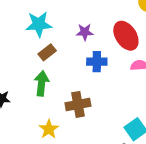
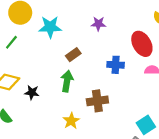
cyan star: (39, 24) -> (50, 27), moved
purple star: (85, 32) -> (98, 24), moved

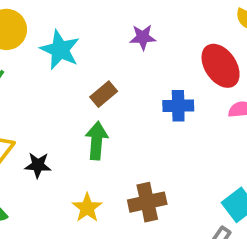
cyan star: (50, 27) -> (60, 50), turned 30
brown cross: (97, 101) -> (147, 202), moved
yellow star: (71, 121) -> (87, 208), moved

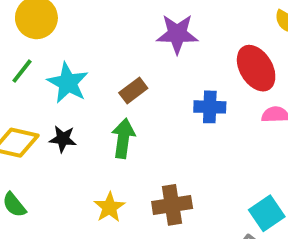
purple star: (143, 37) -> (177, 34), size x1.5
cyan star: (60, 50) -> (68, 83), moved
black star: (38, 165) -> (63, 139), moved

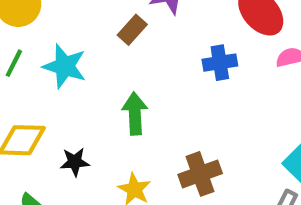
brown rectangle: (133, 91) -> (132, 30), moved
black star: (63, 139) -> (75, 162), moved

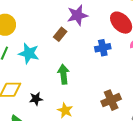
brown cross: (200, 174) -> (111, 100), moved

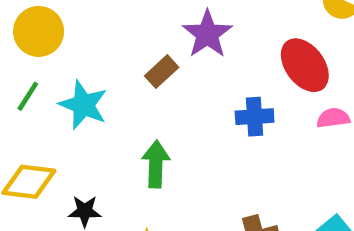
purple star: (77, 15) -> (207, 34), turned -30

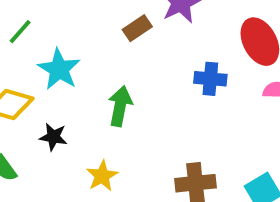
cyan star: (83, 105) -> (59, 69), moved

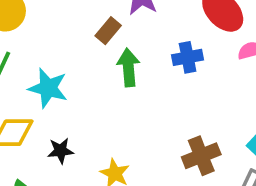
green arrow: (120, 106) -> (128, 67), moved

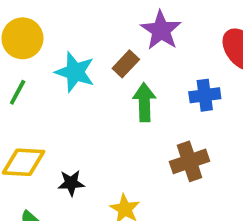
cyan star: (48, 88) -> (75, 72), moved
brown cross: (201, 156) -> (189, 161), moved

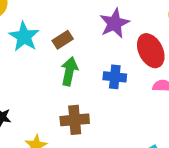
purple star: (161, 30) -> (114, 23), moved
brown cross: (189, 161) -> (75, 120), moved

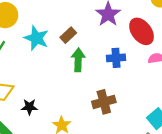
brown cross: (75, 120) -> (104, 102), moved

